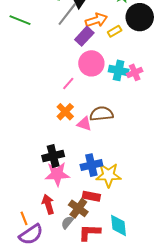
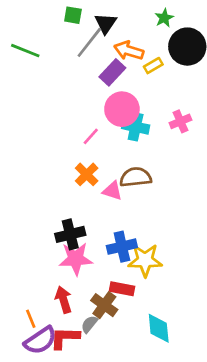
orange arrow: (96, 20) -> (129, 51), turned -145
cyan cross: (119, 70) -> (136, 127), moved
red L-shape: (89, 232) -> (65, 338), moved

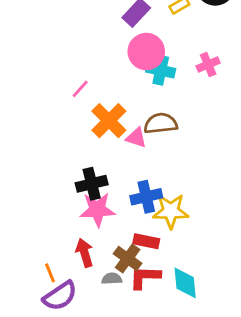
pink line: (91, 136) -> (80, 89), moved
orange cross: (87, 174) -> (109, 121), size x1.4
gray semicircle: (89, 324) -> (112, 279), turned 48
red L-shape: (65, 338) -> (145, 277), moved

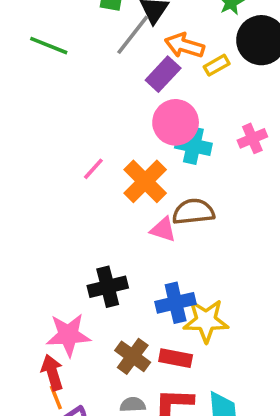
orange cross: (109, 121) -> (145, 181), moved
pink star: (97, 210) -> (68, 335), moved
red arrow: (84, 253) -> (52, 372), moved
brown cross: (128, 259) -> (133, 356), moved

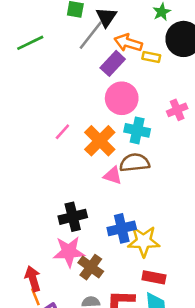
green line: (49, 46) -> (30, 43), turned -48
yellow rectangle: (217, 65) -> (151, 57), turned 42
cyan cross: (193, 146) -> (137, 130), moved
pink star: (68, 335) -> (69, 252), moved
red rectangle: (176, 358) -> (154, 277), moved

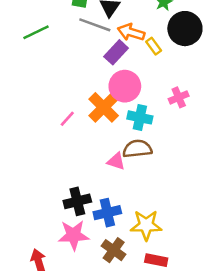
gray line: (91, 35) -> (95, 25), turned 72
yellow rectangle: (151, 57) -> (154, 46), turned 42
orange cross: (100, 141) -> (104, 107), moved
blue cross: (122, 228) -> (107, 213), moved
brown cross: (91, 267) -> (114, 250), moved

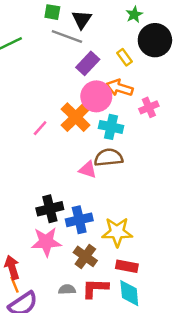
orange arrow: (131, 32) -> (120, 88), moved

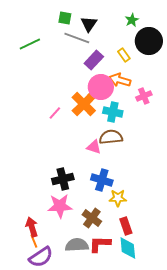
blue cross: (79, 220) -> (102, 180), moved, turned 30
yellow star: (117, 232) -> (118, 198), size x0.7
red rectangle: (127, 266) -> (126, 226), turned 60
gray semicircle: (67, 289) -> (77, 245), size x1.6

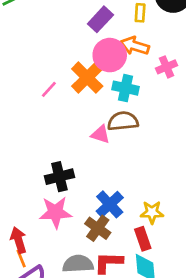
yellow rectangle: (124, 55) -> (140, 13), turned 40
blue cross: (102, 180) -> (110, 204), moved, turned 30
yellow star: (118, 198) -> (152, 212), moved

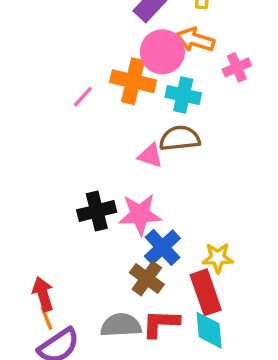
orange cross: (87, 78) -> (133, 81), turned -32
pink star: (55, 212) -> (140, 214), moved
red rectangle: (143, 239) -> (206, 292), size x1.4

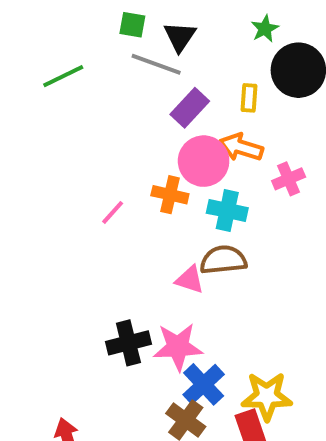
orange cross: (133, 81) -> (170, 195), size x0.7
yellow star: (218, 258) -> (267, 396), size x1.4

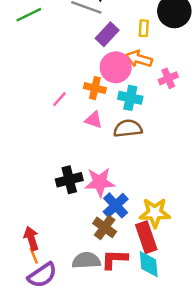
pink triangle: (190, 280) -> (94, 120), moved

